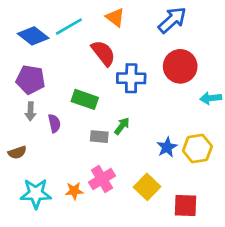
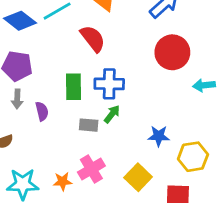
blue cross: (131, 78) -> (109, 84), moved
green rectangle: (85, 99) -> (74, 87), turned 70
blue star: (167, 147) -> (159, 136), turned 30
yellow hexagon: (197, 148) -> (193, 157), moved

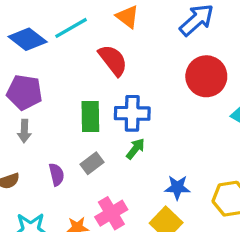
purple semicircle: (42, 111) -> (57, 175), moved
gray rectangle: (89, 125) -> (92, 163), moved, turned -42
blue star: (159, 136) -> (177, 187), moved

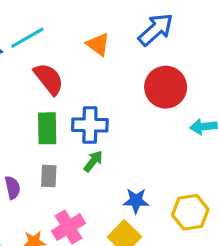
orange triangle: (127, 17) -> (98, 44), moved
red semicircle: (113, 60) -> (49, 79), moved
gray rectangle: (92, 163) -> (49, 176), turned -50

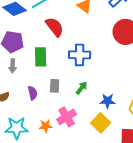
green rectangle: (47, 128) -> (41, 57), moved
green arrow: (93, 161) -> (82, 88), moved

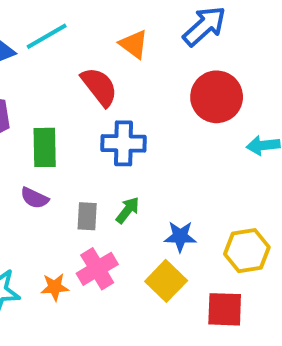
red semicircle: (55, 27) -> (99, 87), moved
gray rectangle: (55, 86) -> (87, 216), moved
purple semicircle: (33, 93) -> (34, 198), moved, turned 128

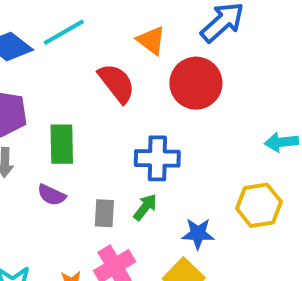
red circle: (217, 97) -> (196, 83), moved
blue cross: (124, 143) -> (157, 158), moved
yellow hexagon: (247, 251) -> (259, 205), moved

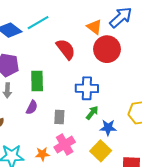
orange triangle: (151, 40) -> (94, 27), moved
purple semicircle: (52, 195) -> (32, 107), turned -88
green arrow: (145, 207) -> (92, 113), moved

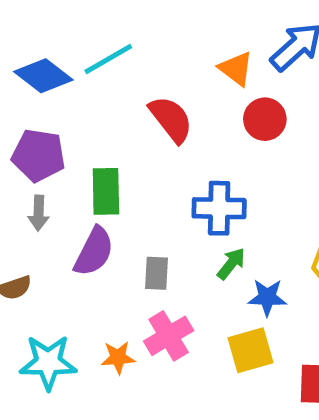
red circle: (107, 49) -> (265, 119), size x0.7
purple semicircle: (32, 107) -> (94, 252), size x1.5
yellow square: (101, 151) -> (250, 350), turned 30

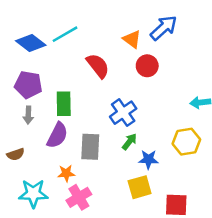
blue cross: (219, 208) -> (123, 113), turned -36
gray rectangle: (157, 273) -> (90, 147), size x1.5
pink cross: (169, 336) -> (79, 197), moved
orange star: (118, 358) -> (66, 173), moved

